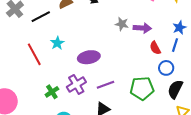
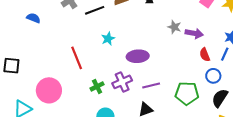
red line: (34, 54) -> (77, 58), moved

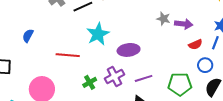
blue semicircle: (33, 18) -> (28, 36), moved, turned -80
cyan star: (108, 39) -> (98, 34), size x1.6
red semicircle: (205, 55) -> (195, 45), turned -88
red line: (77, 58) -> (68, 55), turned -60

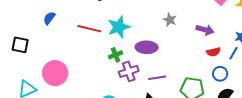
gray star: (163, 19) -> (170, 20), moved
red line: (68, 55) -> (89, 29), moved
green cross: (90, 82) -> (116, 55), moved

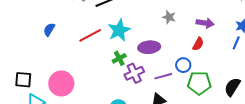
red line: (89, 29) -> (90, 35), turned -35
black square: (20, 45) -> (23, 80), moved
red semicircle: (213, 52) -> (198, 44), moved, turned -40
blue circle: (220, 74) -> (183, 65), moved

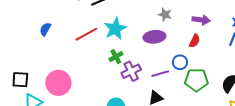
purple ellipse: (149, 47) -> (154, 37), moved

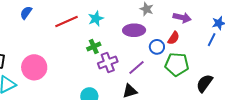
cyan star: (115, 29) -> (96, 19), size x0.7
blue circle: (180, 62) -> (157, 47), moved
purple line: (160, 74) -> (136, 67), turned -30
green pentagon: (196, 80) -> (177, 64), moved

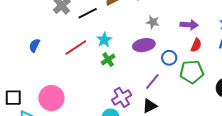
red semicircle: (174, 38) -> (196, 45), moved
green cross: (94, 46) -> (108, 60), moved
purple cross: (108, 62) -> (122, 97), moved

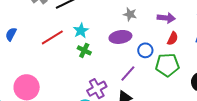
green cross: (108, 60) -> (84, 50), turned -32

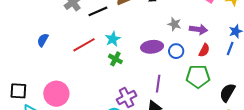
gray star: (130, 14) -> (174, 24), moved
blue circle: (145, 50) -> (176, 51), moved
purple line: (128, 74) -> (158, 84), turned -36

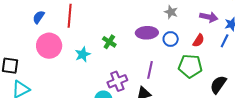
purple arrow: (199, 29) -> (209, 17), moved
cyan star: (113, 39) -> (83, 54), moved
red line: (84, 45) -> (70, 16), moved, turned -60
pink circle: (56, 94) -> (49, 46), moved

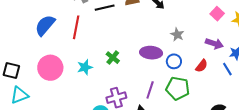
blue semicircle: (39, 17) -> (45, 25), size x1.6
blue line: (225, 41) -> (227, 69), turned -64
pink circle: (49, 46) -> (50, 68), moved
green pentagon: (190, 66) -> (178, 88), moved

